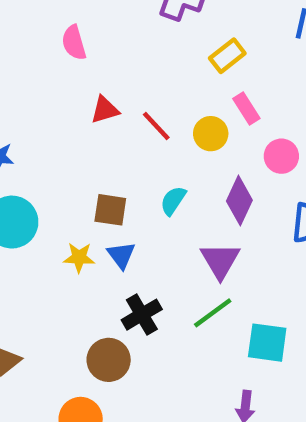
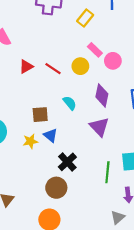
yellow rectangle: (227, 56) -> (85, 18), moved
pink circle: (281, 156) -> (113, 61), moved
cyan semicircle: (173, 201) -> (70, 103), turned 120
green line: (213, 313) -> (107, 172), moved, turned -35

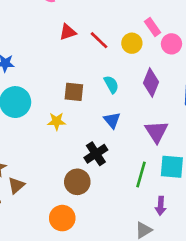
purple triangle: (99, 127) -> (156, 132), moved
blue triangle: (51, 135) -> (112, 120), moved

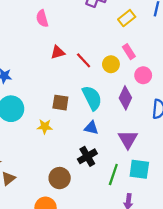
pink circle: (171, 44) -> (143, 75), moved
cyan semicircle: (111, 84) -> (92, 98), size x1.6
blue triangle: (112, 120) -> (91, 128), turned -40
black cross: (96, 154) -> (87, 156), moved

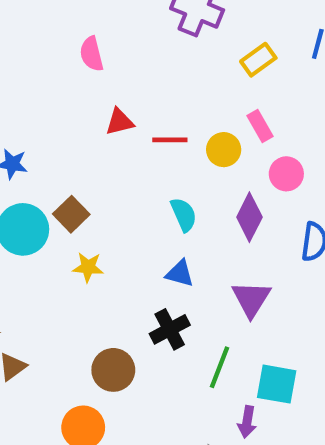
red line: (84, 60) -> (170, 140), turned -49
cyan semicircle: (92, 98) -> (184, 215), size x0.7
brown square: (60, 103) -> (71, 214), moved, turned 35
cyan square: (139, 169) -> (277, 384), moved

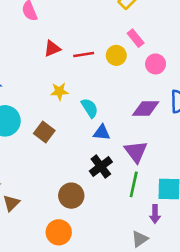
brown square: (71, 214) -> (44, 132), moved
cyan semicircle: (184, 215) -> (90, 108), moved
purple diamond: (249, 217) -> (146, 108), moved, turned 72
yellow star: (88, 267) -> (59, 91), moved
purple triangle: (251, 299) -> (136, 152), moved

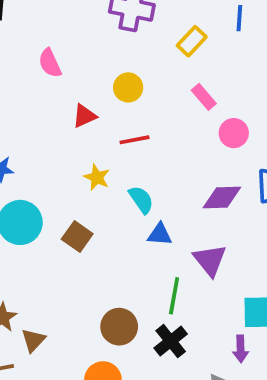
red line: (84, 55) -> (134, 140), moved
yellow circle: (116, 55) -> (128, 87), moved
yellow star: (59, 91) -> (97, 177), turned 30
black cross: (101, 166) -> (171, 341), moved
green line: (134, 184) -> (174, 296), moved

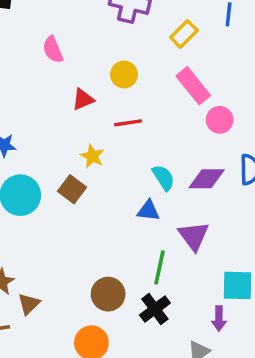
pink rectangle: (204, 97) -> (193, 86), size x1.5
cyan semicircle: (141, 200) -> (163, 178), moved
brown square: (77, 237) -> (72, 189), moved

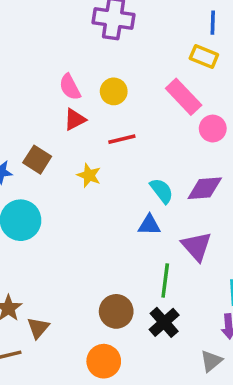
yellow rectangle: (184, 34) -> (204, 57), moved, turned 72
pink semicircle: (53, 50) -> (70, 87), moved
brown square: (72, 189) -> (37, 160), moved

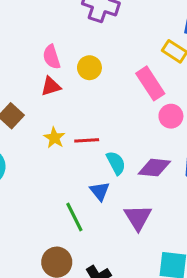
red line: (122, 139) -> (87, 140), moved
blue triangle: (149, 225) -> (100, 191), turned 40
green line: (165, 281) -> (74, 217), moved, turned -44

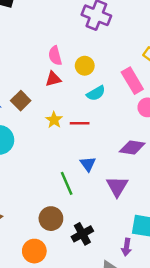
cyan semicircle: (116, 163) -> (96, 93), moved, turned 84

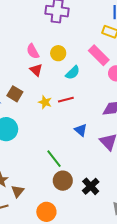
red triangle: (53, 79) -> (36, 70), turned -48
green line: (67, 183) -> (54, 159), moved
orange circle: (34, 251) -> (46, 212), moved

